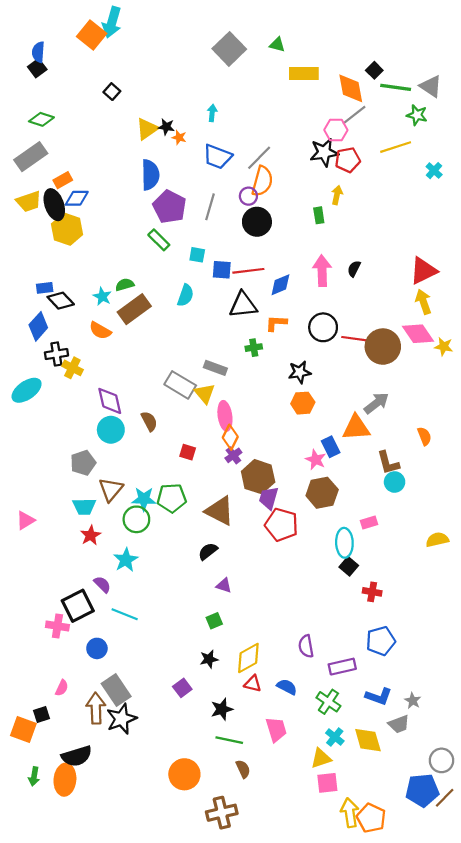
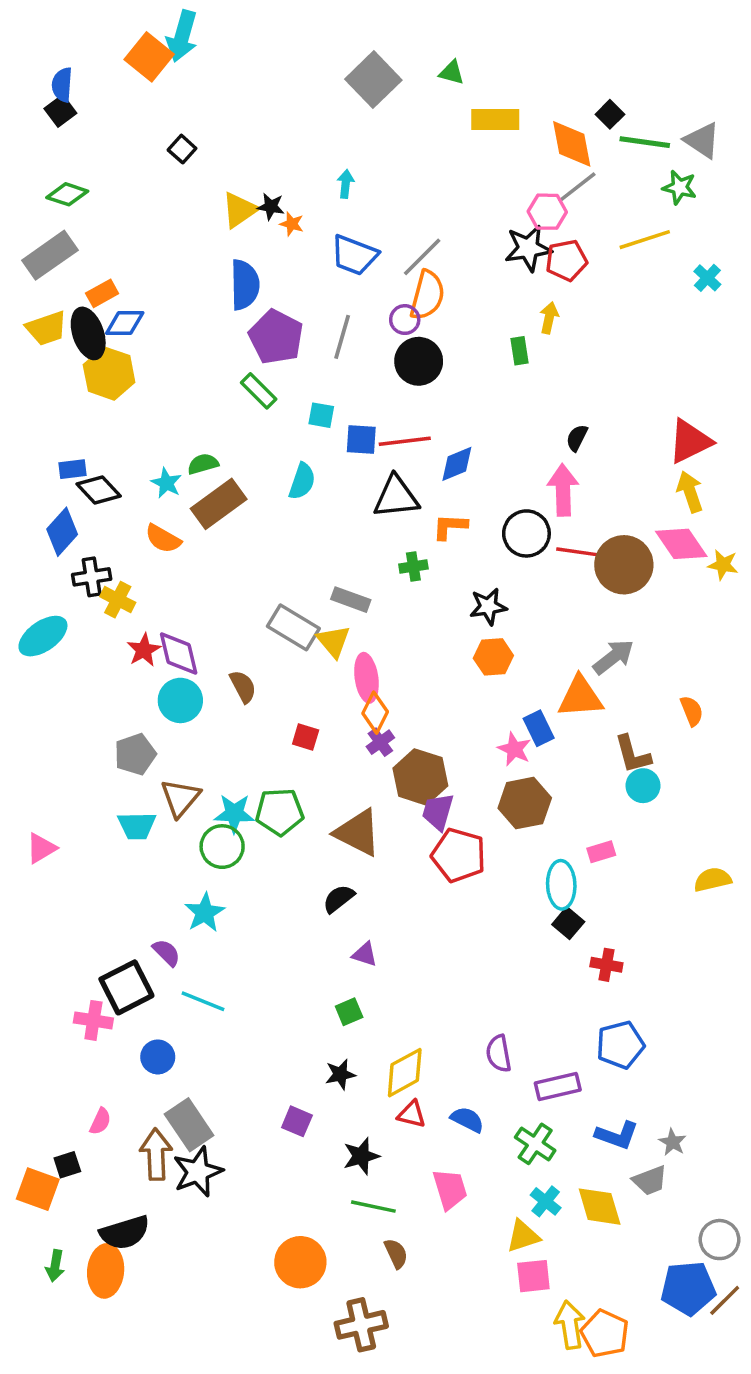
pink arrow: (322, 271) -> (563, 490), moved
red star: (91, 535) -> (144, 650), moved
purple square: (182, 688) -> (297, 1121), turned -30

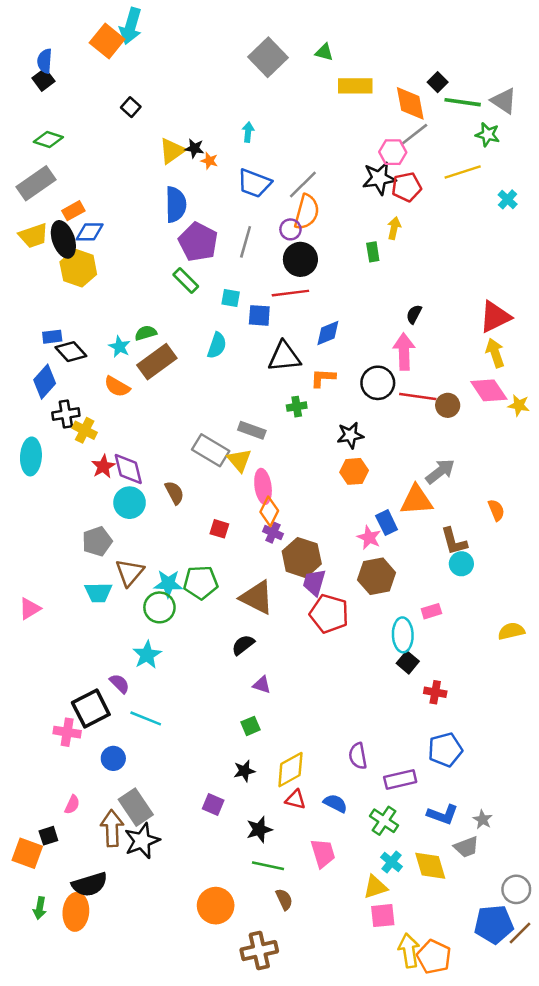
red line: (405, 441) -> (290, 293), moved
brown circle: (624, 565) -> (448, 405), size x0.6
cyan ellipse: (43, 636) -> (31, 456), turned -52
purple cross: (380, 742) -> (273, 533), turned -30

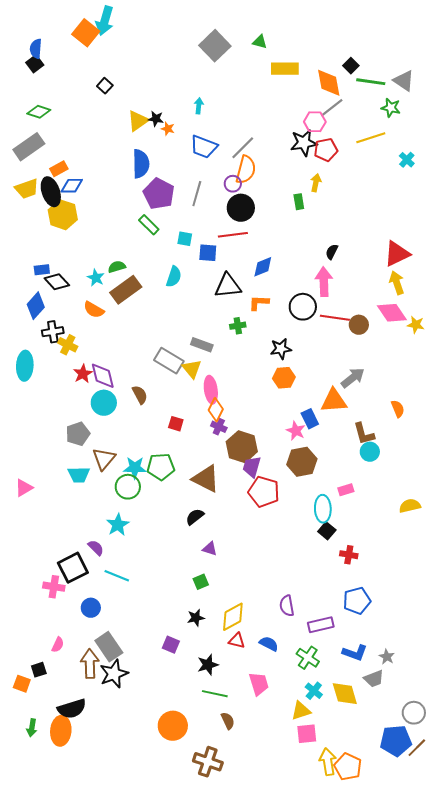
orange square: (27, 853) -> (22, 684), size x0.7
brown cross: (259, 951) -> (208, 762), turned 32

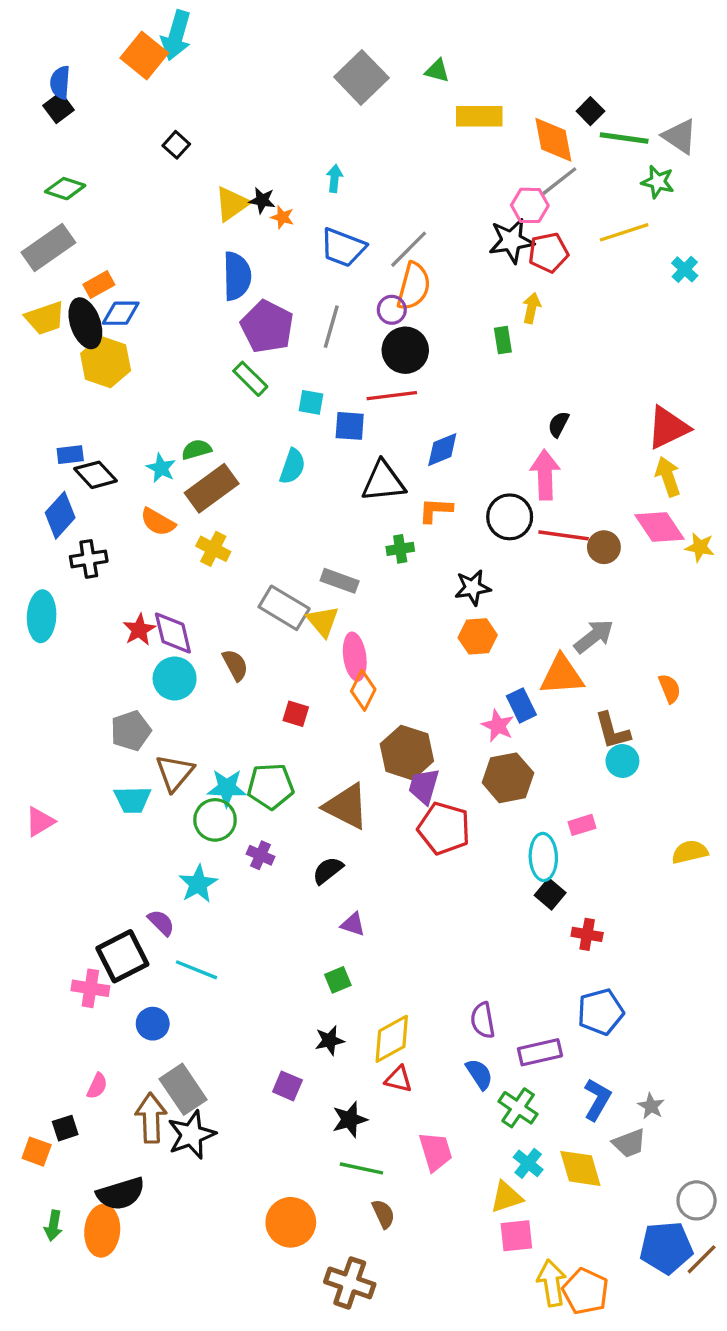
yellow cross: (68, 345) -> (213, 549), moved
purple cross: (219, 427) -> (260, 855), moved
blue semicircle: (269, 644) -> (479, 1074), moved, turned 30
blue L-shape: (355, 653) -> (597, 1099), turned -80

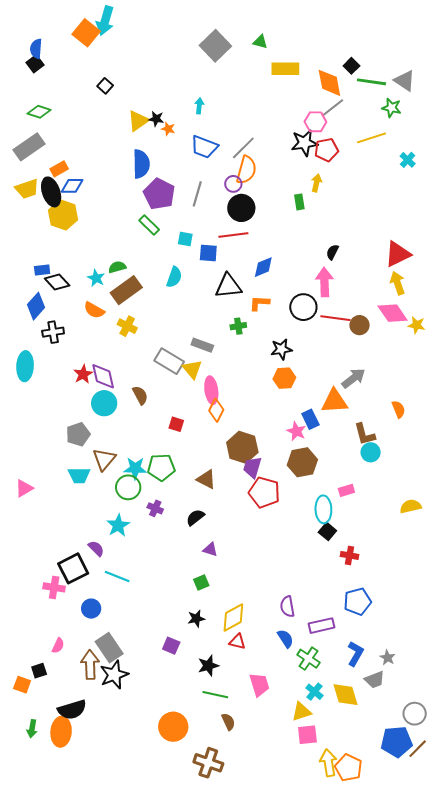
brown triangle: (346, 806) -> (206, 479), size x0.7

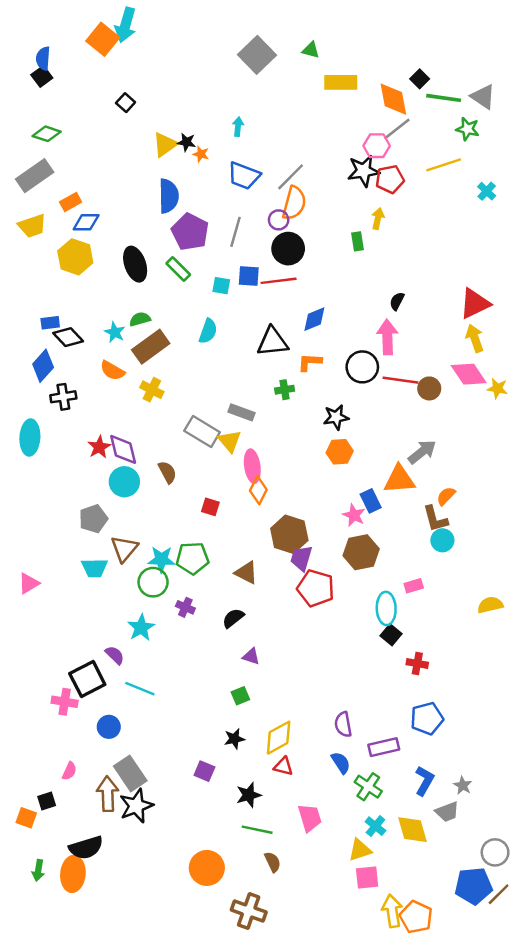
black ellipse: (51, 192) -> (135, 264), moved
blue square: (208, 253) -> (249, 276), moved
orange semicircle: (399, 409) -> (446, 496), moved, turned -114

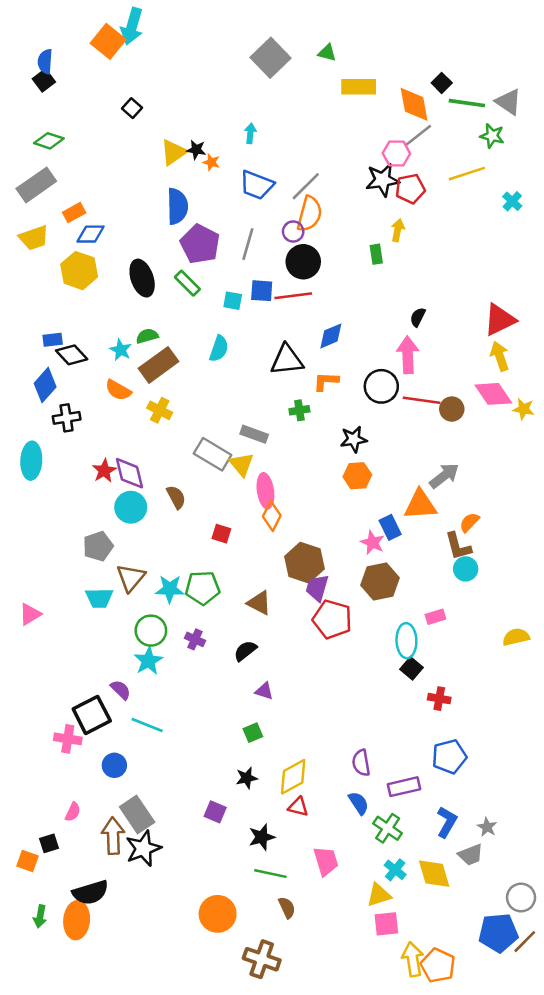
green circle: (153, 582) -> (151, 631), moved

